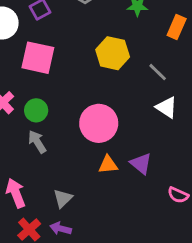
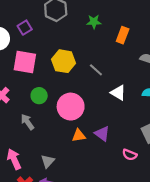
yellow hexagon: (113, 53) -> (64, 61), moved
gray line: (158, 72) -> (96, 70), moved
green circle: (36, 110) -> (39, 96), moved

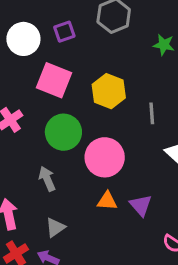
gray line: (96, 70) -> (152, 113), turned 32
green circle: (39, 96) -> (63, 132), size x1.5
gray arrow: (27, 122) -> (47, 179), moved

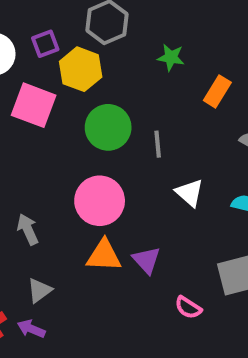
yellow hexagon: (109, 91) -> (81, 69), moved
green circle: (63, 132) -> (108, 127), moved
orange triangle: (107, 201) -> (104, 256), size x1.4

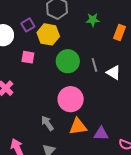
pink square: (34, 105) -> (28, 57), size x0.6
white triangle: (190, 193) -> (114, 73), moved
gray arrow: (28, 229) -> (47, 123), moved
purple triangle: (146, 260) -> (101, 134), moved, turned -35

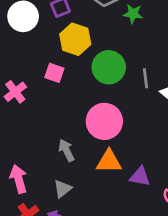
green star: (93, 20) -> (133, 14), moved
yellow hexagon: (48, 34) -> (75, 39), moved
pink square: (28, 57) -> (54, 73), moved

